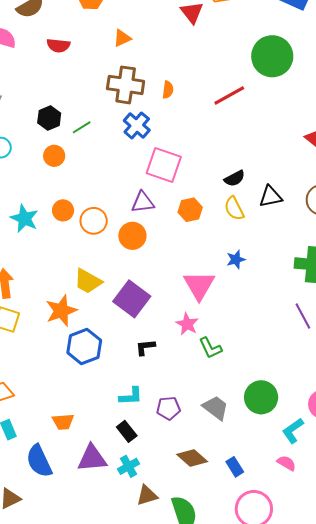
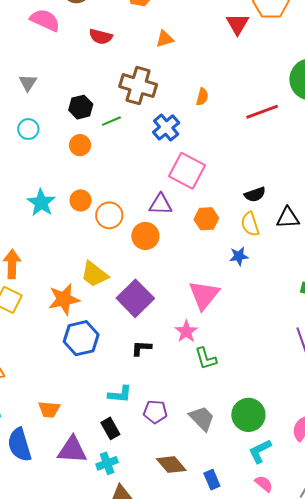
brown cross: (126, 85) -> (138, 86), moved
blue star: (236, 259) -> (239, 256), moved
cyan L-shape: (293, 431) -> (260, 451), moved

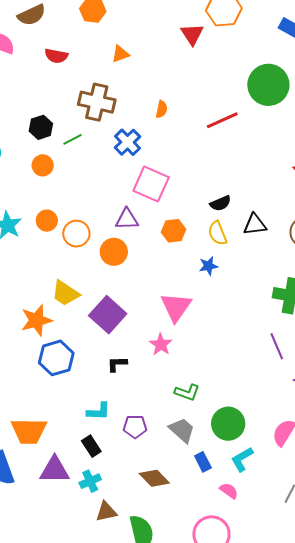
green L-shape: (206, 358) -> (187, 392), moved, turned -50
orange trapezoid: (49, 409) -> (29, 431), size x1.6
blue rectangle: (212, 480) -> (203, 462), moved
pink semicircle: (264, 484) -> (229, 491), moved

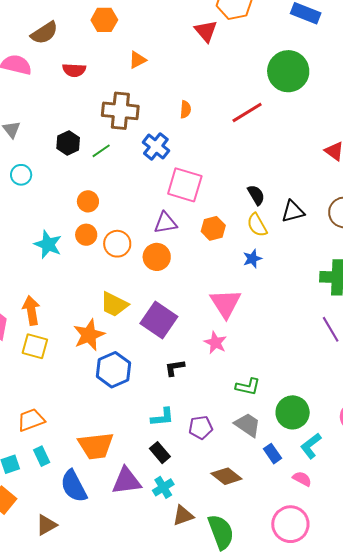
orange circle: (43, 165) -> (88, 201), moved
black semicircle: (220, 203) -> (256, 195), turned -90

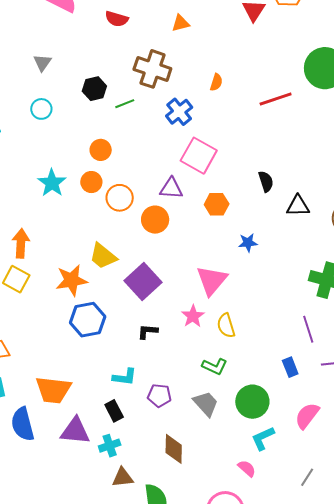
yellow semicircle: (257, 225) -> (226, 326), moved
blue rectangle: (272, 454) -> (290, 367), moved
brown diamond: (226, 476) -> (174, 449), turned 40

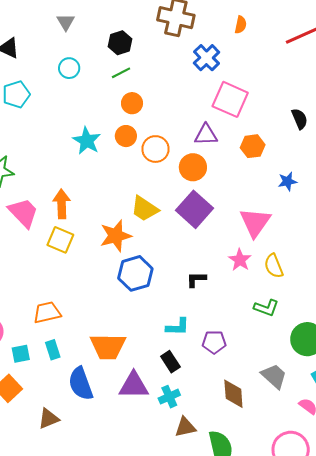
green line: (125, 104) -> (121, 73), moved
purple square: (143, 281) -> (195, 209), moved
gray trapezoid: (206, 404) -> (274, 376), moved

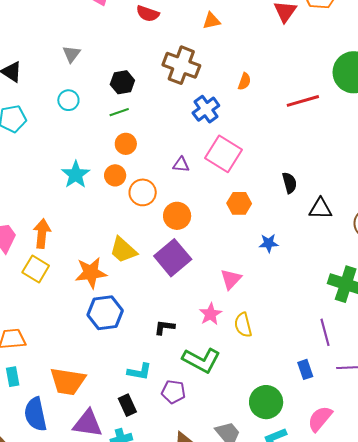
purple triangle: (206, 135) -> (181, 165), moved, size x0.7
pink triangle: (255, 222) -> (231, 279), size x0.7
green L-shape: (266, 308) -> (201, 360), moved, size x1.5

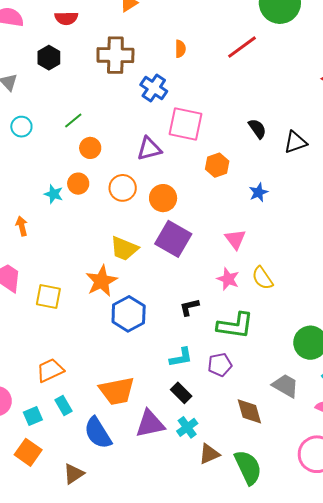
black hexagon: (122, 82) -> (49, 58), moved
purple triangle: (181, 165) -> (149, 149), size x1.5
cyan star: (76, 175) -> (54, 194), size x0.7
orange circle: (115, 175) -> (78, 184), moved
orange arrow: (42, 234) -> (22, 226), moved, size x0.7

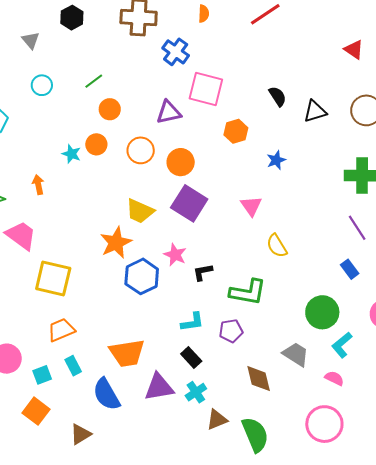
pink star: (228, 279) -> (175, 255), moved
yellow square: (48, 296) -> (53, 278), moved, size x1.4

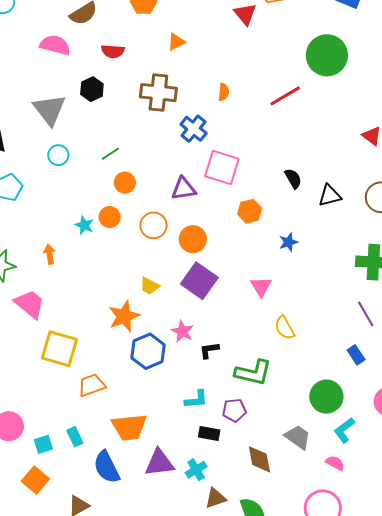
gray triangle: (31, 40) -> (49, 110), size x1.8
yellow trapezoid: (140, 211) -> (150, 286), size x0.7
orange trapezoid: (61, 330) -> (92, 385), moved
black rectangle: (191, 357) -> (209, 433), moved, turned -40

